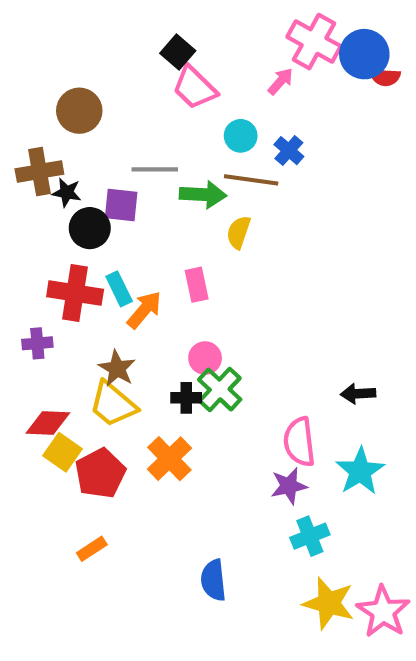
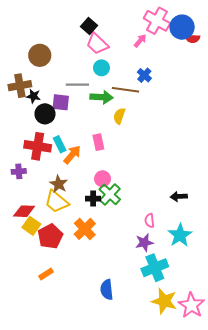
cyan circle: (241, 136) -> (101, 68), moved
pink semicircle: (299, 442) -> (150, 221), size x0.6
cyan cross: (310, 536) -> (155, 268), size x1.4

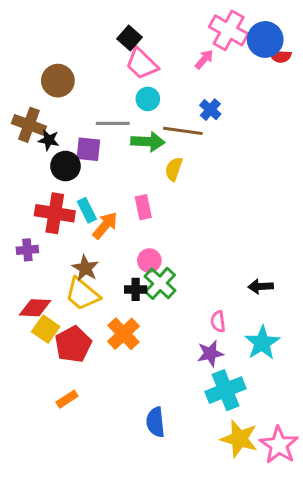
brown cross: (20, 86) -> (29, 125), turned 30

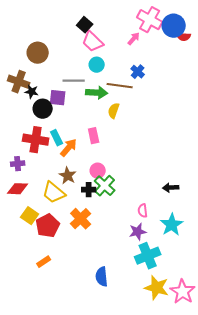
brown star: (85, 268) -> (68, 176), moved
red diamond: (35, 308) -> (18, 189), moved

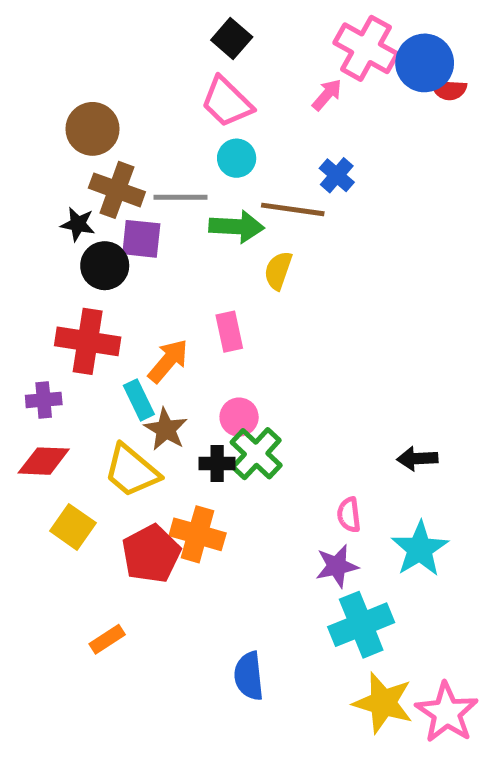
black square: (85, 25) -> (232, 39), moved
brown cross: (19, 82) -> (117, 190), moved
cyan rectangle: (57, 138) -> (139, 400), moved
orange cross: (81, 219) -> (198, 534), turned -30
red pentagon: (48, 226) -> (151, 554), moved

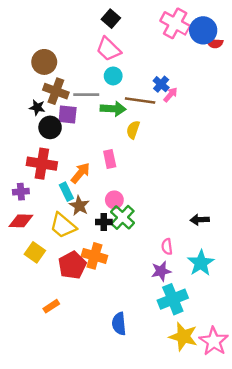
pink arrow: (327, 95) -> (170, 95), moved

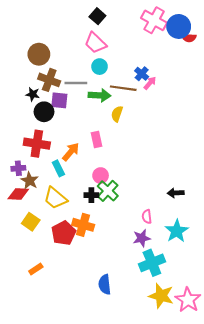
brown star: (79, 206) -> (30, 181), moved
orange rectangle: (51, 306) -> (36, 269), moved

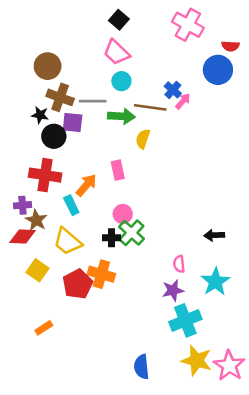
blue circle: (179, 26) -> (218, 70), moved
blue semicircle: (105, 284) -> (142, 367), moved

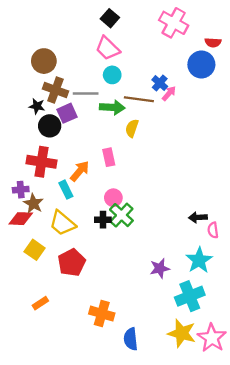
purple square: (73, 122) -> (67, 113), turned -30
pink semicircle: (179, 264) -> (213, 230), moved
orange cross: (101, 274) -> (102, 314), moved
cyan cross: (185, 320) -> (190, 296), moved

